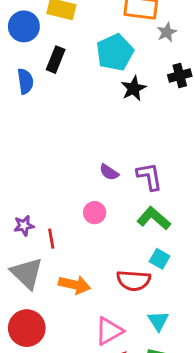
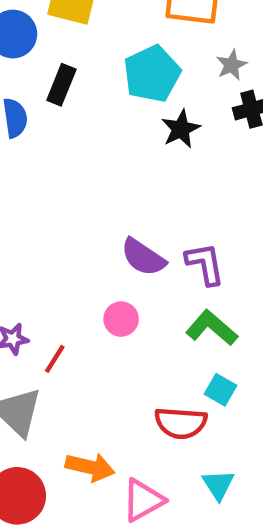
gray star: (167, 32) -> (232, 65), moved
purple semicircle: (109, 172) -> (143, 257), size x1.5
red line: (51, 239) -> (55, 359), turned 42
orange arrow: (74, 285) -> (90, 467), moved

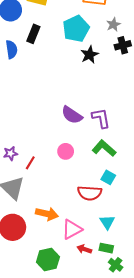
pink circle: (121, 319) -> (66, 151), moved

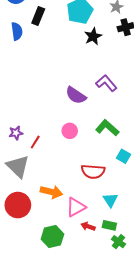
purple L-shape: (101, 118) -> (106, 83), moved, turned -30
cyan square: (108, 177) -> (124, 156), moved

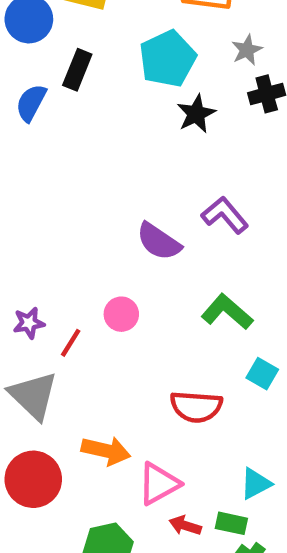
blue semicircle: (17, 31) -> (31, 103), turned -144
pink circle: (70, 131) -> (121, 314), moved
cyan triangle: (110, 200) -> (256, 484), moved, turned 35

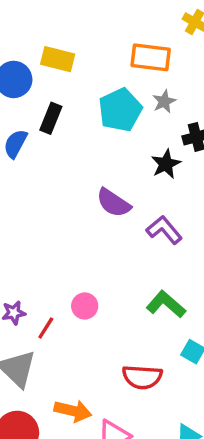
gray star: (247, 50) -> (164, 101), moved
black star: (196, 114) -> (166, 164), moved
purple semicircle: (159, 241) -> (113, 203), moved

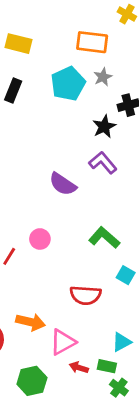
purple semicircle: (113, 203) -> (63, 184), moved
purple L-shape: (164, 230) -> (103, 163), moved

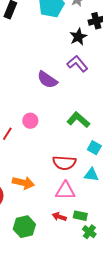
pink triangle: (63, 342) -> (65, 191), moved, turned 30
cyan triangle: (122, 342) -> (91, 175), moved, turned 35

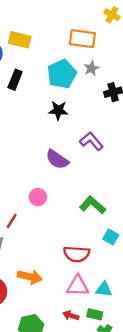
black star: (78, 37) -> (58, 110), moved, turned 30
pink circle: (30, 121) -> (38, 197), moved
cyan triangle: (91, 175) -> (104, 289), moved

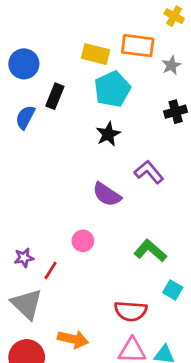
yellow rectangle: (20, 40) -> (96, 54), moved
gray star: (91, 68) -> (171, 65), moved
black star: (58, 110) -> (108, 134), turned -30

